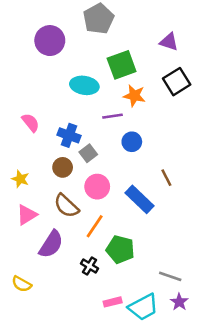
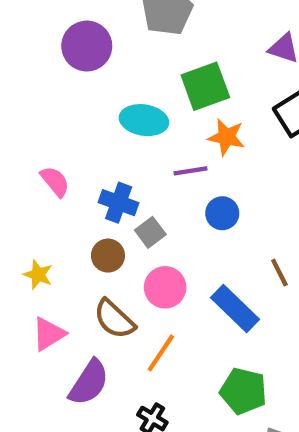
green pentagon: (120, 249) -> (243, 391), moved

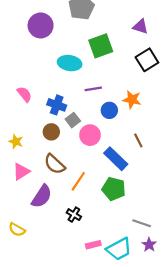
orange star: (226, 137) -> (132, 100), moved
pink circle: (165, 287) -> (90, 135), moved
green pentagon: (243, 391) -> (114, 189), moved

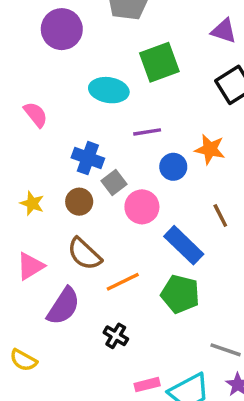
pink semicircle: (24, 94) -> (36, 115), moved
yellow star: (16, 142) -> (32, 203), moved
orange line: (78, 181) -> (123, 282), turned 30

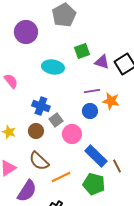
purple triangle: (224, 31) -> (102, 62), moved
green square: (159, 62) -> (82, 51), size x0.7
purple line: (147, 132) -> (92, 91), moved
brown line: (220, 216) -> (117, 166), moved

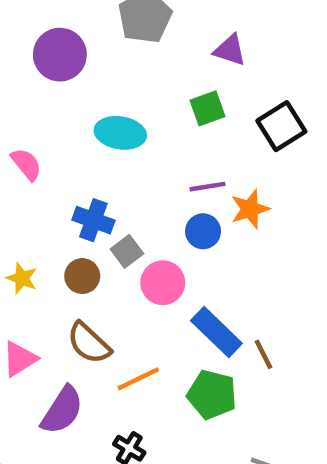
green square: (82, 51) -> (207, 108), moved
purple triangle: (102, 62) -> (230, 50), moved
orange star: (111, 101) -> (250, 209), turned -30

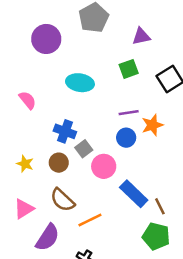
purple triangle: (230, 50) -> (141, 36), turned -30
green pentagon: (212, 395) -> (156, 236), moved

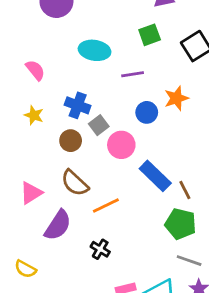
purple line: (129, 113) -> (133, 74), moved
yellow star: (25, 164) -> (34, 115), moved

